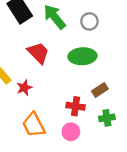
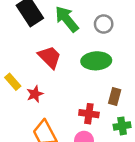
brown rectangle: (100, 90) -> (115, 96), turned -42

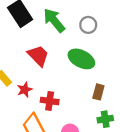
green ellipse: (96, 61) -> (81, 59), turned 30
red cross: (89, 114) -> (50, 101), moved

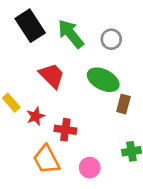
brown rectangle: (98, 92) -> (123, 104), moved

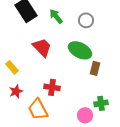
green arrow: (71, 34) -> (56, 16), size x0.7
red star: (36, 116) -> (16, 91), moved
pink circle: (90, 168) -> (85, 115), moved

